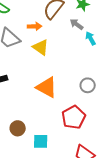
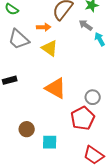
gray circle: (88, 85) -> (93, 97), moved

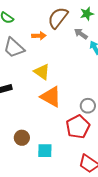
yellow triangle: (50, 48) -> (42, 72), moved

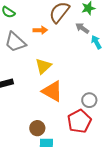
yellow triangle: (42, 72) -> (43, 66), turned 42
brown circle: (22, 138) -> (37, 128), moved

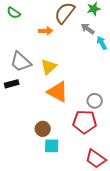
gray trapezoid: (15, 42) -> (21, 62), moved
red pentagon: (79, 121) -> (85, 122), turned 30

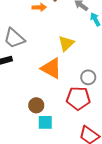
yellow triangle: (49, 67) -> (66, 43), moved

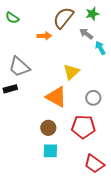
gray circle: (88, 77) -> (93, 98), moved
brown circle: (36, 105) -> (48, 128), moved

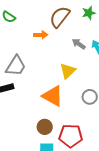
gray arrow: (86, 34) -> (79, 44), moved
gray trapezoid: (19, 67) -> (16, 66), turned -100
red pentagon: (83, 127) -> (71, 136), moved

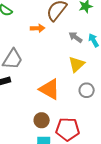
yellow triangle: (68, 71) -> (77, 64), moved

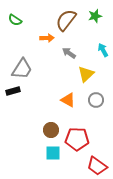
gray arrow: (76, 37) -> (69, 53), moved
orange triangle: (50, 89) -> (68, 100), moved, size x0.7

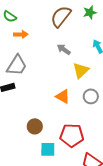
orange arrow: (47, 38) -> (21, 34), moved
brown circle: (51, 130) -> (35, 126), moved

